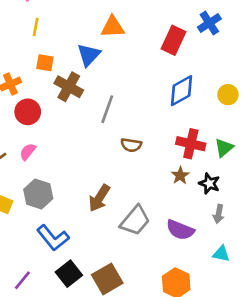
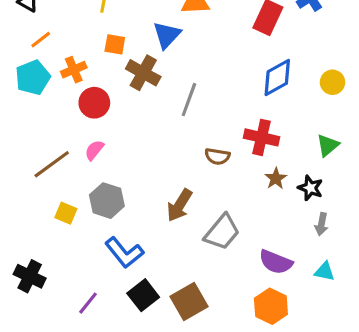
red cross: (191, 144) -> (262, 137), moved
brown semicircle: (131, 145) -> (217, 156), moved
purple semicircle: (180, 230) -> (276, 262), moved

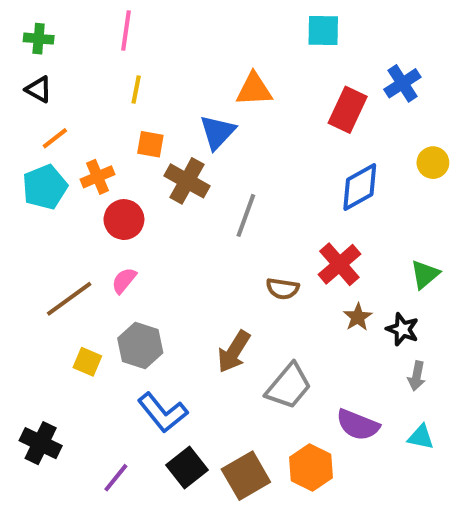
yellow circle: (332, 82) -> (433, 163), moved
red cross: (262, 137) -> (339, 264), turned 36
orange hexagon: (271, 306) -> (311, 467), moved

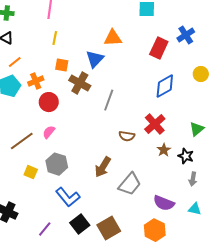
orange hexagon: (311, 467) -> (155, 230), moved

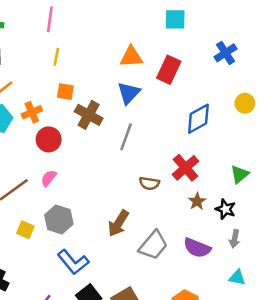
red rectangle: (159, 48) -> (169, 70), moved
blue triangle: (95, 59) -> (129, 93), moved
purple semicircle: (164, 203) -> (197, 248), moved

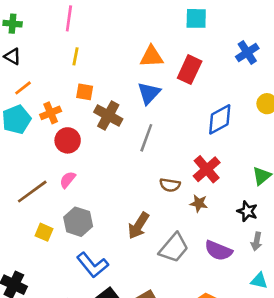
brown star: (197, 201) -> (199, 203), moved, turned -30

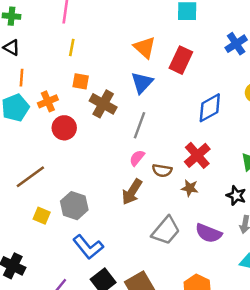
orange triangle: (152, 56) -> (145, 47), turned 45
orange line: (23, 88) -> (22, 78), turned -48
pink semicircle: (68, 180) -> (137, 158), moved
brown arrow: (138, 226) -> (132, 192), moved

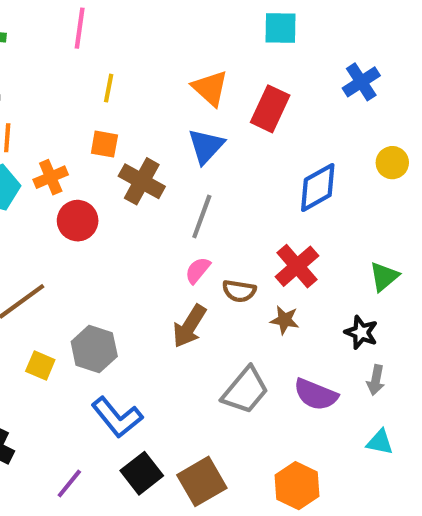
yellow line: (72, 47) -> (109, 88), moved

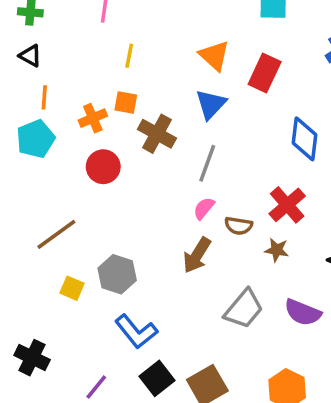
orange cross: (51, 177) -> (93, 118), moved
blue diamond: (318, 187) -> (304, 139), turned -54

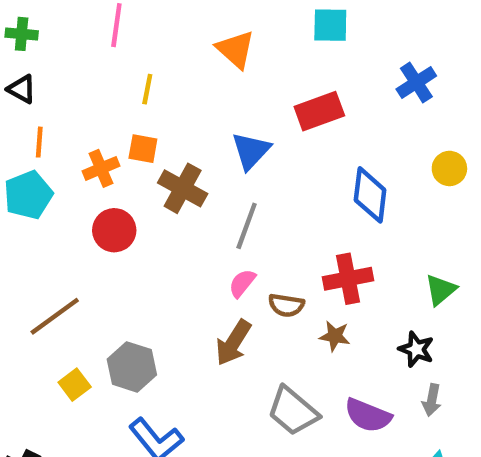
orange triangle: (214, 56) -> (236, 49), moved
red rectangle: (265, 73) -> (319, 111), turned 45
red cross: (287, 205) -> (348, 279), turned 30
yellow square: (72, 288) -> (75, 385), turned 30
gray trapezoid: (244, 309) -> (293, 411), turned 90

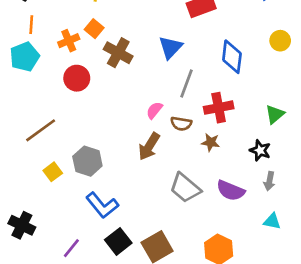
orange square: (143, 149) -> (94, 29), turned 30
blue triangle: (251, 151) -> (170, 47), moved
gray line: (247, 226) -> (186, 83), moved

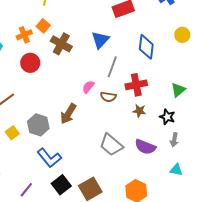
brown star: (211, 142) -> (139, 111), moved
brown arrow: (149, 146) -> (68, 114), moved

